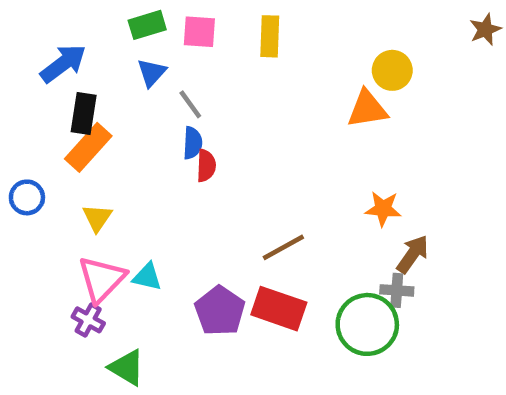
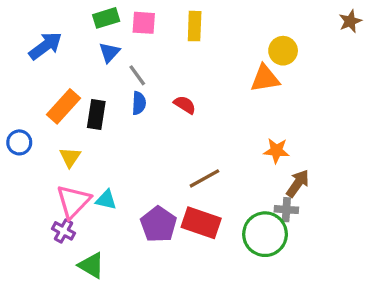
black rectangle: (84, 113) -> (96, 115), moved
red semicircle: (206, 166) -> (185, 105), moved, turned -60

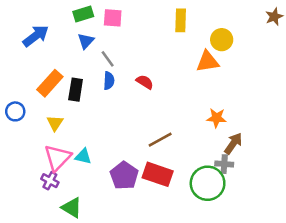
yellow rectangle: (195, 26) -> (181, 20), moved

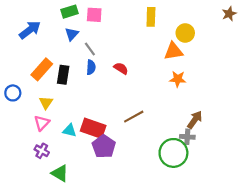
orange star: (217, 118) -> (178, 79), moved
pink triangle: (58, 158) -> (42, 123), moved, size x0.7
red rectangle: (158, 174) -> (93, 128), moved

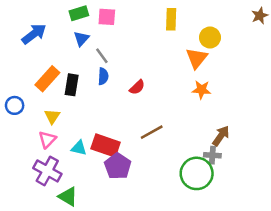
orange triangle: (173, 51) -> (197, 58), turned -42
red semicircle: (121, 68) -> (137, 87), moved, turned 104
purple cross: (42, 151) -> (47, 171), size x1.6

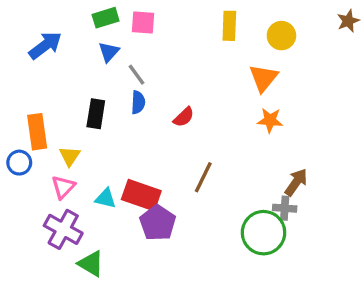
yellow circle: (210, 37) -> (281, 36), moved
orange rectangle: (47, 79) -> (37, 132), moved, turned -50
blue circle: (15, 105) -> (19, 163), moved
brown line: (152, 132) -> (203, 177), turned -35

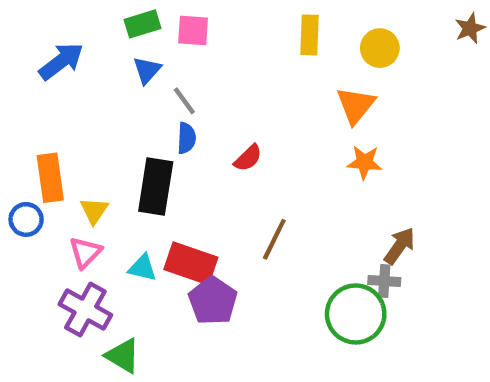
black rectangle: (96, 114) -> (156, 187), moved, size x1.4

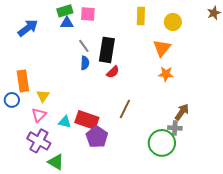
blue triangle: (147, 70) -> (67, 23), moved, turned 48
black rectangle: (156, 187) -> (107, 50), moved

